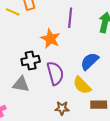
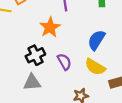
orange star: (50, 39) -> (50, 27), turned 30
purple semicircle: (55, 73) -> (64, 62), size x0.7

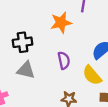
black cross: (35, 55) -> (23, 42), moved

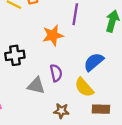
gray triangle: (26, 70) -> (36, 86), moved

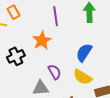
black cross: (15, 55) -> (16, 56), moved

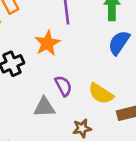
blue semicircle: (84, 53) -> (119, 43), moved

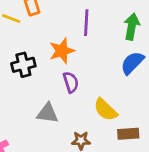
purple semicircle: (63, 86) -> (71, 82), moved

